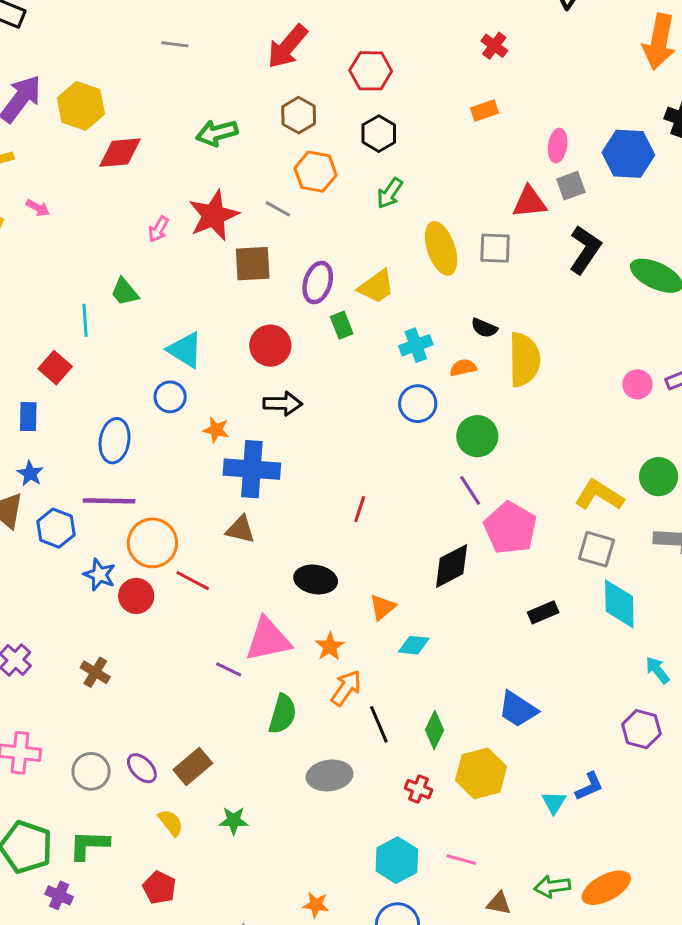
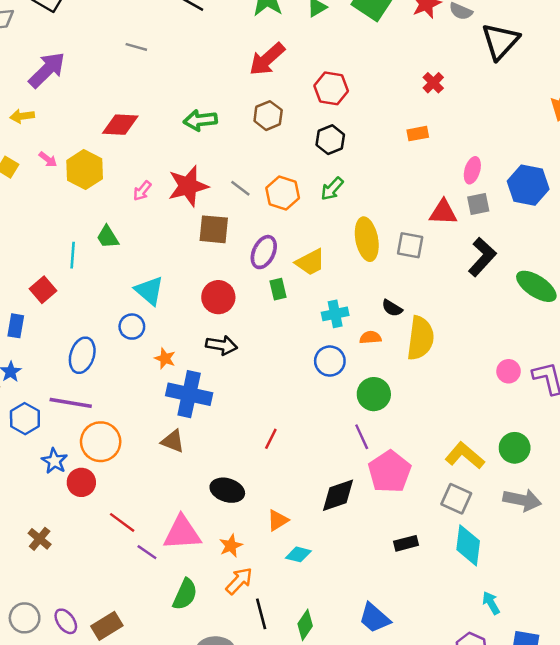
gray line: (175, 44) -> (136, 47), moved
yellow hexagon: (81, 106) -> (85, 170), moved
orange hexagon: (316, 172) -> (283, 193), moved
red line: (193, 581) -> (122, 522), moved

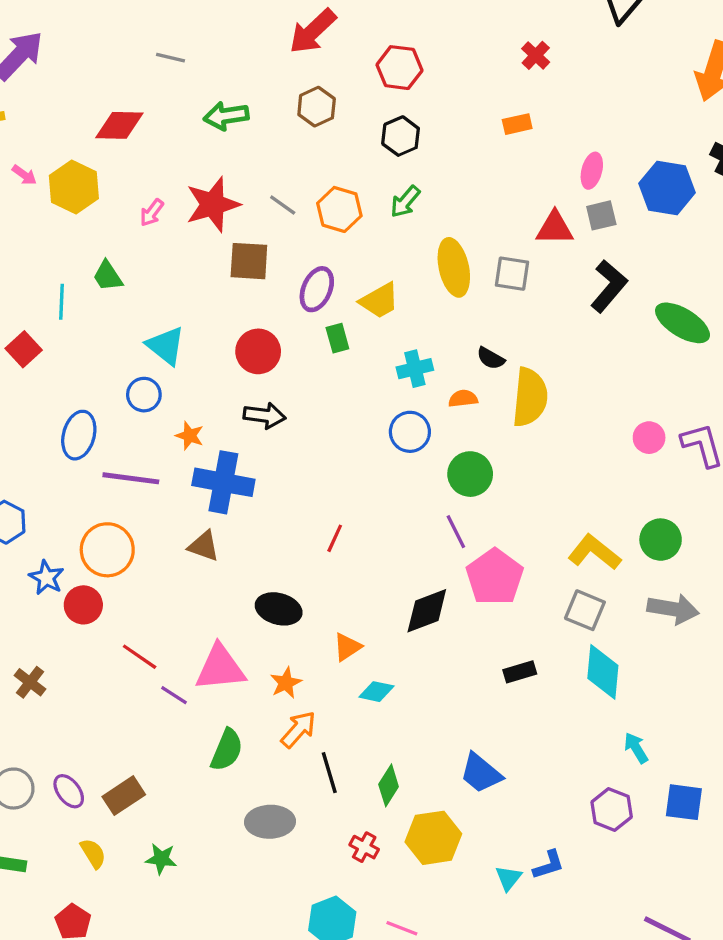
gray line: (136, 47) -> (170, 58), moved
purple line: (71, 403) -> (131, 478), moved

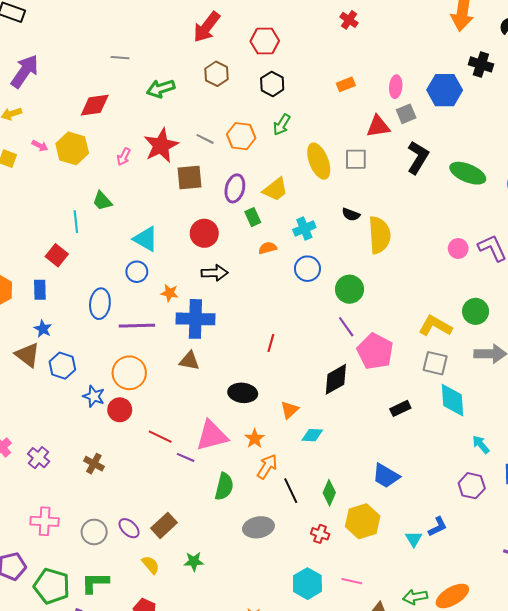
orange rectangle: (517, 124) -> (346, 84), moved
orange semicircle: (463, 399) -> (268, 248), moved

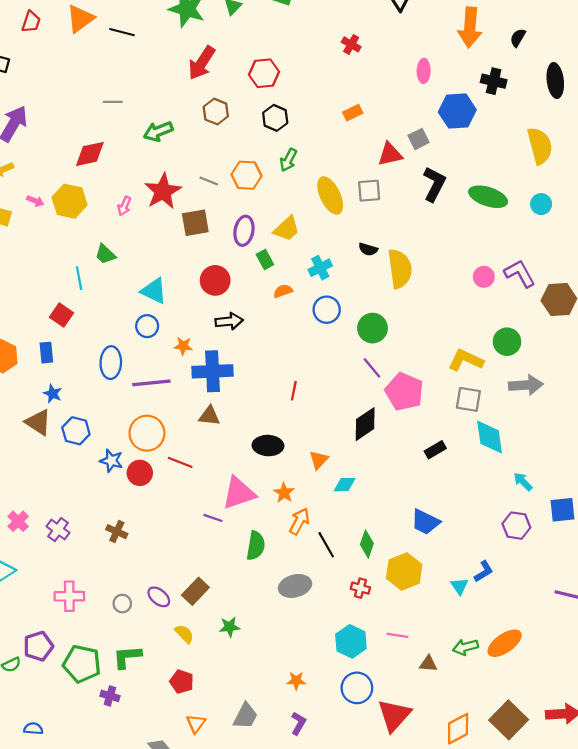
pink ellipse: (396, 87) -> (424, 71), moved
red line: (160, 437) -> (180, 462), moved
gray circle: (94, 532) -> (122, 604), size x0.7

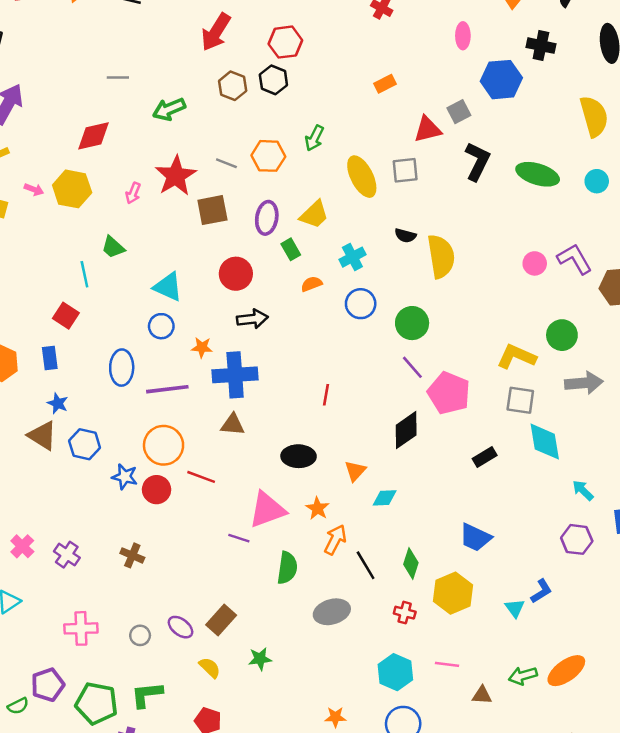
black hexagon: (275, 118) -> (273, 80), moved

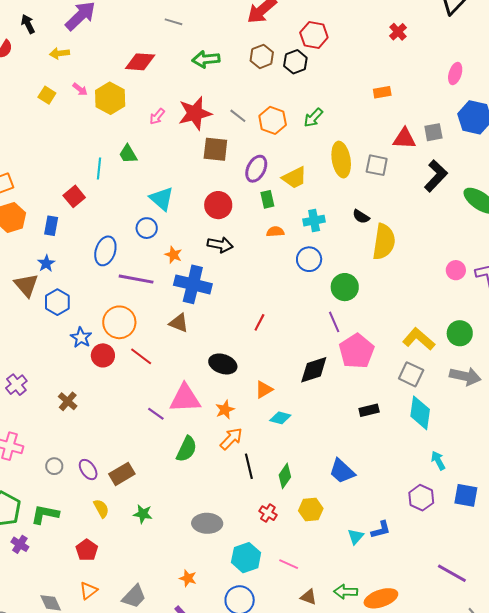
yellow hexagon: (453, 593) -> (311, 510), size x0.7
gray ellipse: (332, 612) -> (207, 523), moved

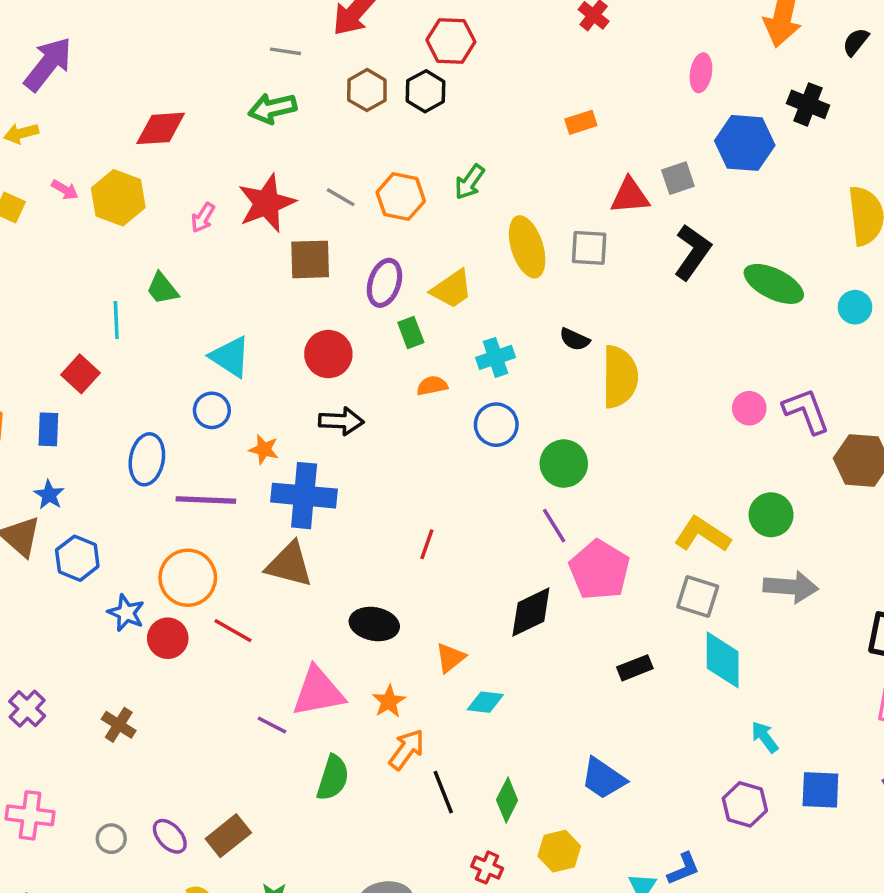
gray line: (173, 22) -> (286, 51), moved
brown triangle: (179, 323) -> (289, 565), size x1.4

